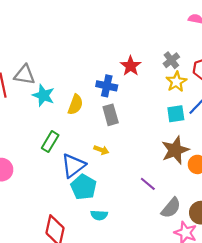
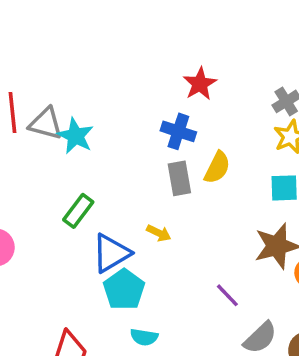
red star: (131, 66) -> (200, 84), moved
gray triangle: (25, 75) -> (46, 124), moved
yellow semicircle: (75, 105) -> (217, 167), moved

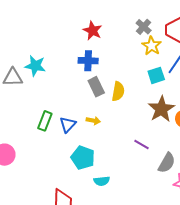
cyan star: (75, 136) -> (35, 66), moved
yellow semicircle: (217, 167) -> (118, 91), moved
blue triangle: (111, 253) -> (68, 125), moved, size x0.7

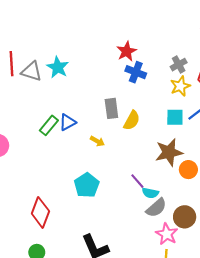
blue cross: (88, 61) -> (136, 72), moved
blue triangle: (68, 125) -> (68, 122), moved
cyan pentagon: (83, 158) -> (87, 185), moved
cyan semicircle: (102, 181) -> (150, 193), moved

